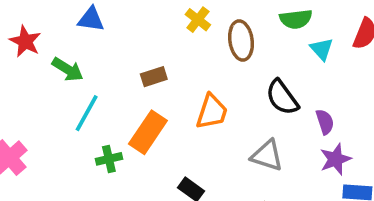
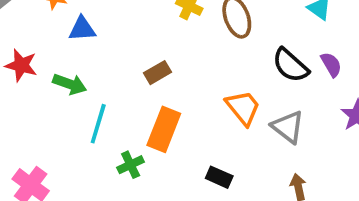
orange trapezoid: (212, 112) -> (243, 108), moved, turned -45
purple semicircle: (325, 122) -> (331, 65), moved
gray triangle: (267, 156) -> (288, 127), turned 32

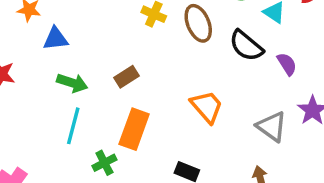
black semicircle: (290, 65) -> (246, 46), moved
green arrow: (70, 84) -> (72, 83), moved
gray triangle: (288, 127) -> (272, 127), moved

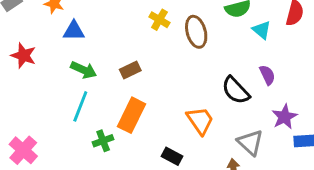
black semicircle: (246, 46) -> (236, 90), moved
orange trapezoid: (207, 107) -> (200, 121), moved
gray triangle: (272, 127) -> (250, 142), moved

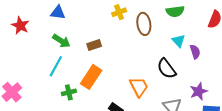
yellow cross: (159, 20) -> (119, 12), turned 32
cyan triangle: (262, 30) -> (179, 41), moved
purple semicircle: (267, 75) -> (195, 52), moved

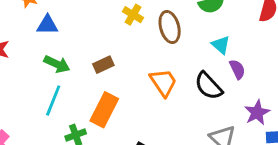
yellow cross: (119, 12) -> (133, 15), turned -32
purple semicircle: (195, 52) -> (237, 69), moved
orange trapezoid: (139, 87) -> (163, 82), moved

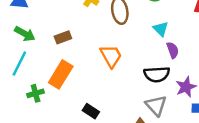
black semicircle: (209, 86) -> (157, 74), moved, turned -55

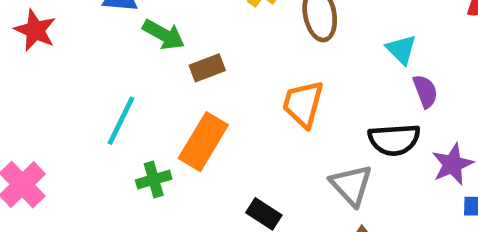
green arrow: (25, 34) -> (164, 35), moved
orange trapezoid: (111, 56) -> (303, 104), turned -135
gray triangle: (156, 105) -> (351, 185), moved

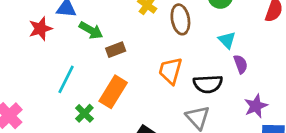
red star: (35, 30) -> (40, 29), moved, turned 30
black semicircle: (394, 140) -> (208, 84), moved
green cross: (154, 180) -> (84, 113), turned -30

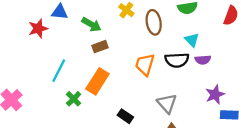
green arrow: (91, 30) -> (91, 25), moved
purple semicircle: (241, 64) -> (203, 60), turned 105
black semicircle: (208, 84) -> (177, 60), moved

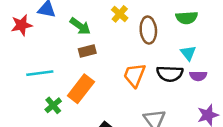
cyan line: (59, 71) -> (40, 73), turned 50

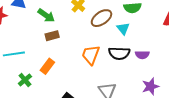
brown ellipse: (148, 30) -> (101, 18), turned 60
cyan triangle: (188, 53) -> (123, 29), moved
orange rectangle: (81, 89) -> (47, 66), size x0.7

